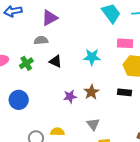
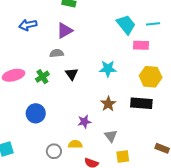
pink rectangle: (125, 43) -> (141, 45), moved
black triangle: (56, 61) -> (72, 74), turned 32
black rectangle: (124, 92) -> (141, 103), size x1.5
purple star: (70, 96) -> (84, 122), moved

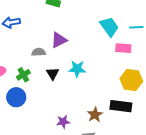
purple triangle: (65, 31) -> (59, 40), moved
cyan star: (108, 69) -> (77, 69), moved
brown star: (108, 104) -> (95, 115), moved
blue circle: (36, 113) -> (16, 97), moved

